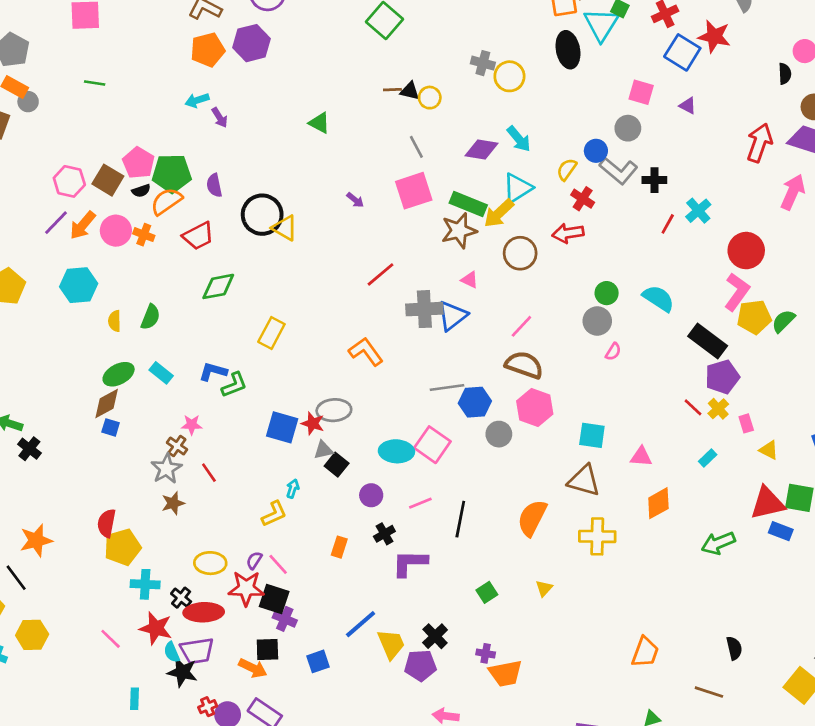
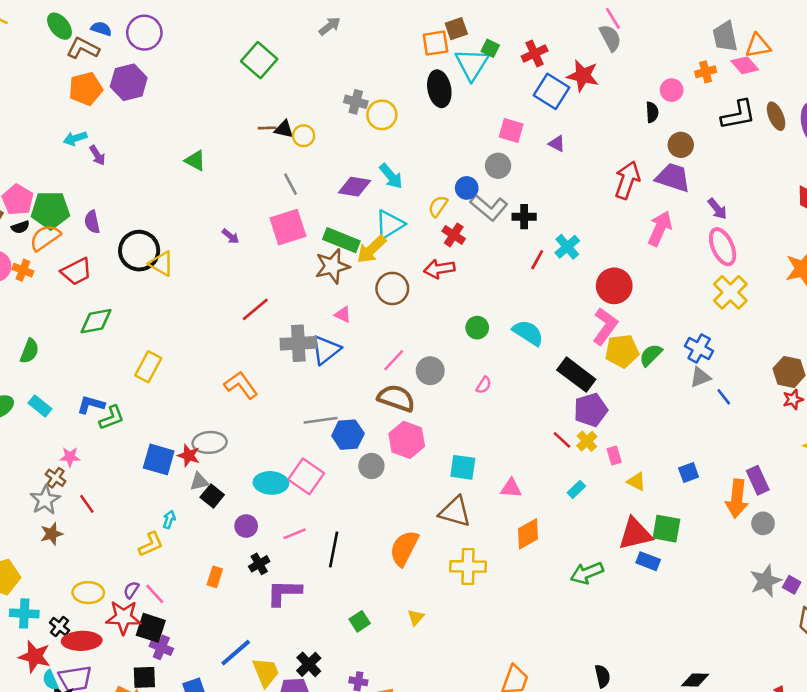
gray circle: (597, 321) -> (430, 371), moved

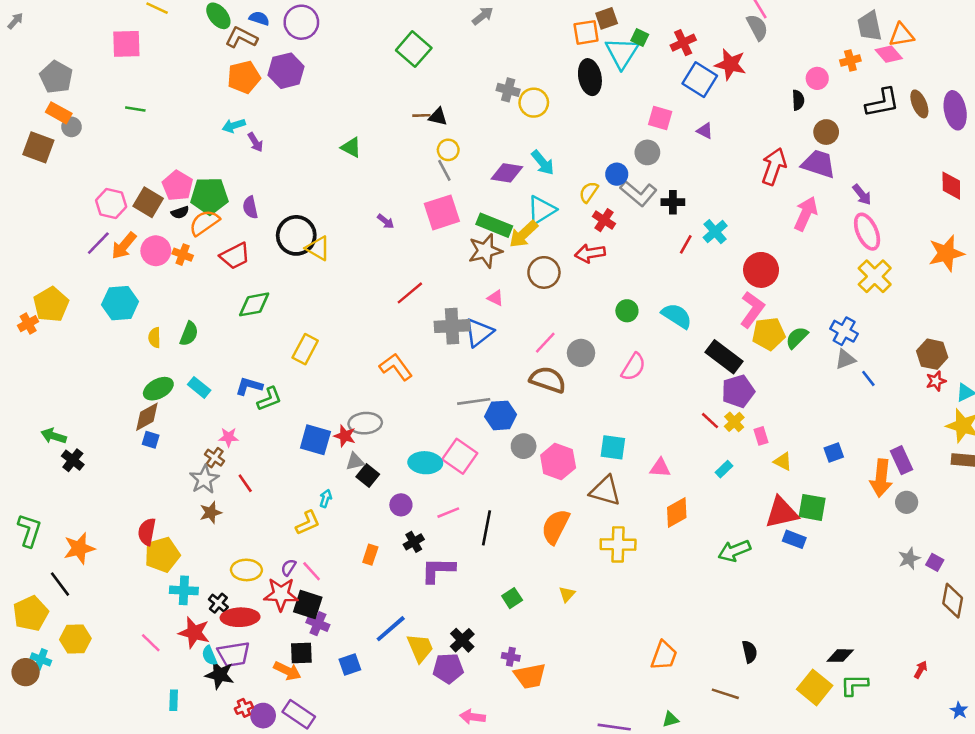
yellow circle: (304, 136) -> (448, 150), moved
pink semicircle: (484, 385) -> (633, 367), size x1.6
pink hexagon: (407, 440) -> (558, 461), moved
gray star: (766, 581) -> (909, 558), size x0.7

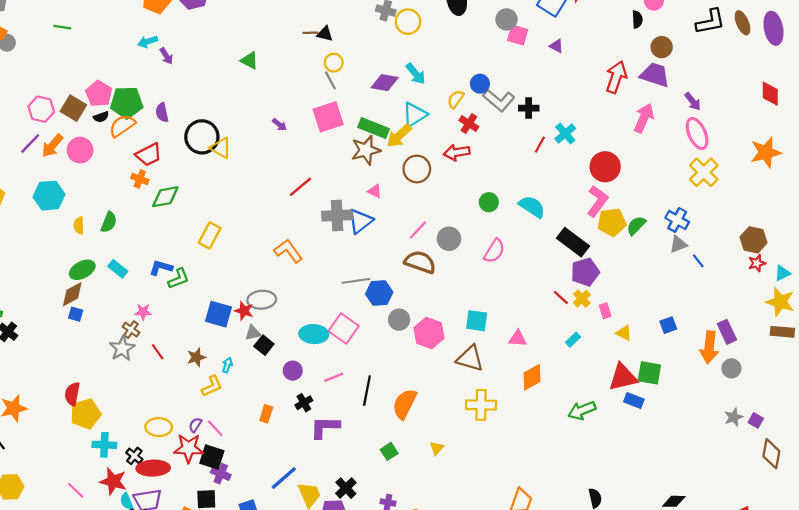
gray circle: (647, 152) -> (507, 19), moved
orange cross: (183, 255) -> (140, 179), moved
brown star: (211, 513) -> (196, 357), moved
orange semicircle: (555, 527) -> (405, 404), moved

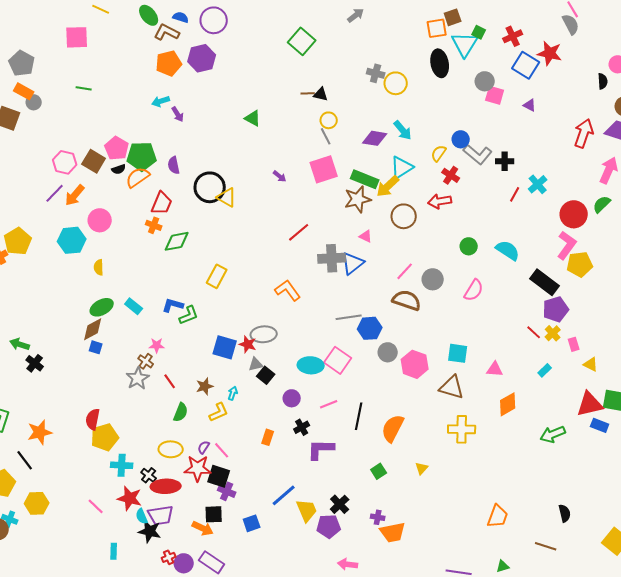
pink circle: (80, 150) -> (100, 220), moved
red trapezoid: (149, 155) -> (162, 203), turned -40
green semicircle: (109, 222) -> (181, 412), moved
green semicircle: (636, 225) -> (602, 204), moved

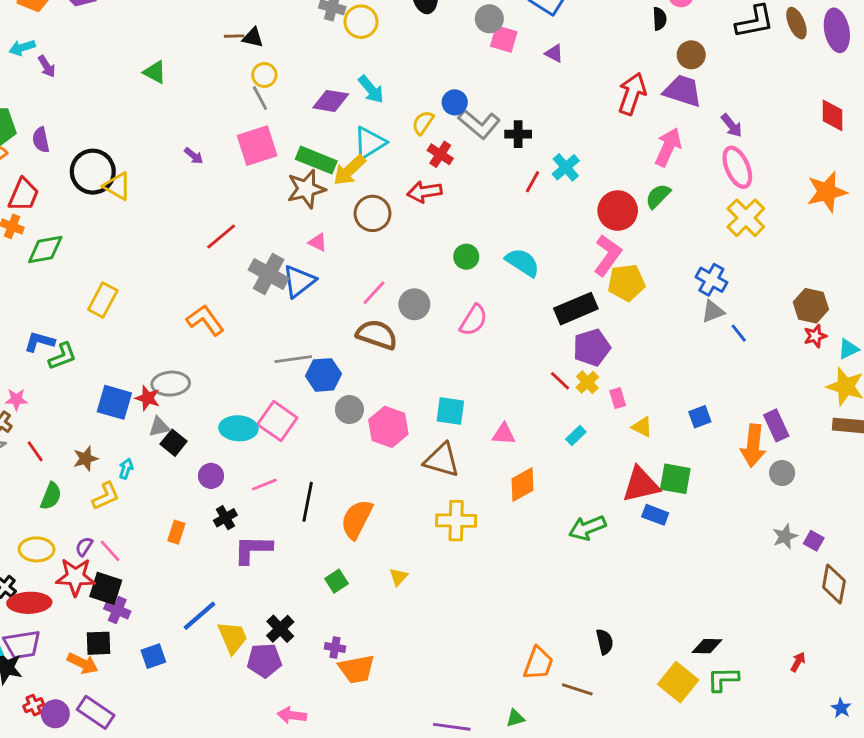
gray cross: (332, 258) -> (269, 274), turned 32
black rectangle: (545, 282) -> (576, 309), turned -60
orange trapezoid: (498, 516) -> (538, 663), moved

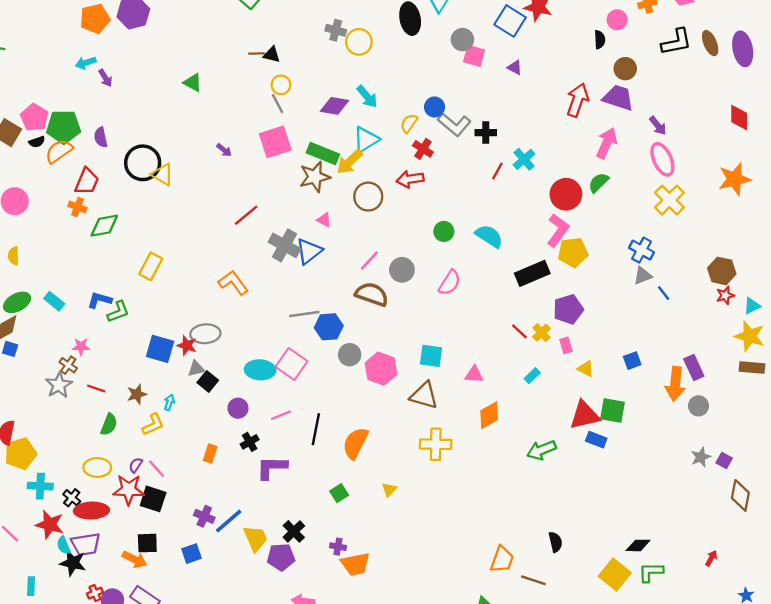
purple pentagon: (592, 348) -> (568, 309), moved
red line: (35, 451) -> (96, 388), turned -36
purple cross: (117, 610) -> (204, 516), moved

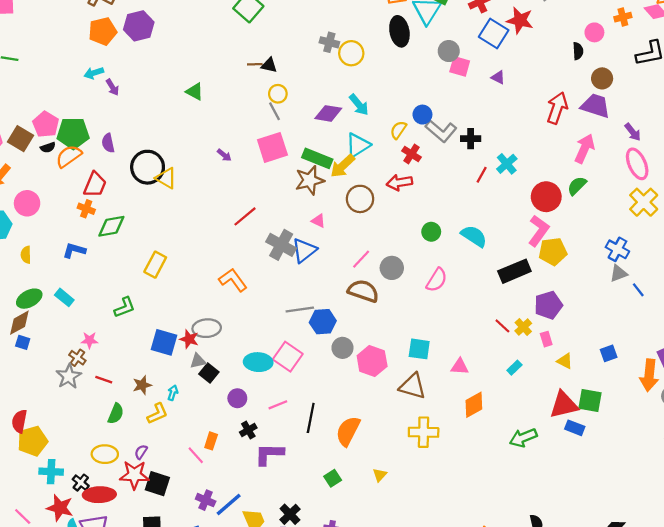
blue L-shape: (100, 300) -> (74, 250), moved
pink line: (157, 469) -> (196, 455), moved

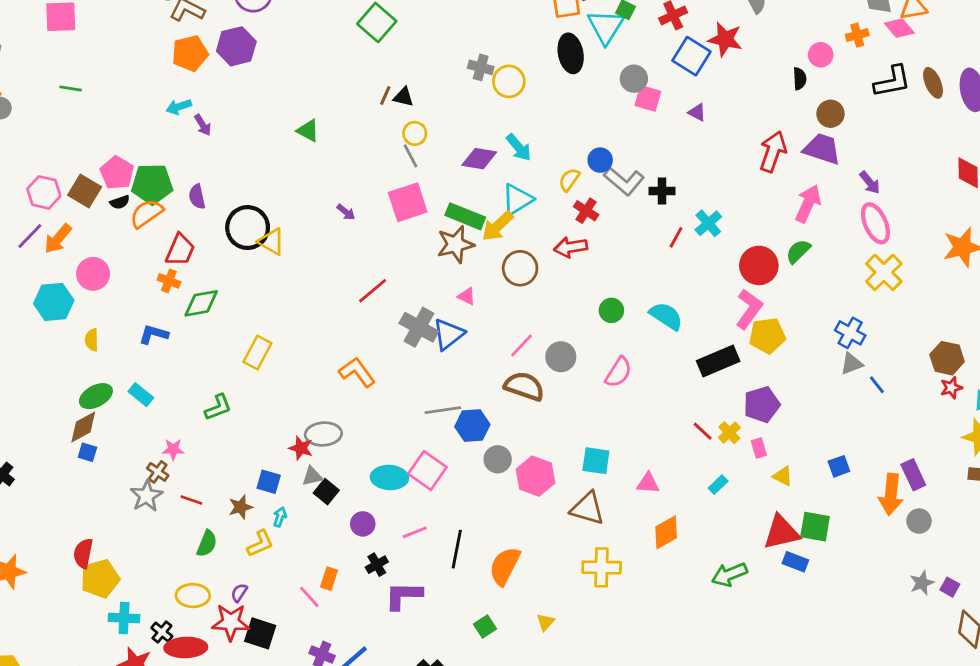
brown line: (255, 64) -> (385, 95), turned -64
blue square: (164, 342) -> (269, 482), moved, size x0.7

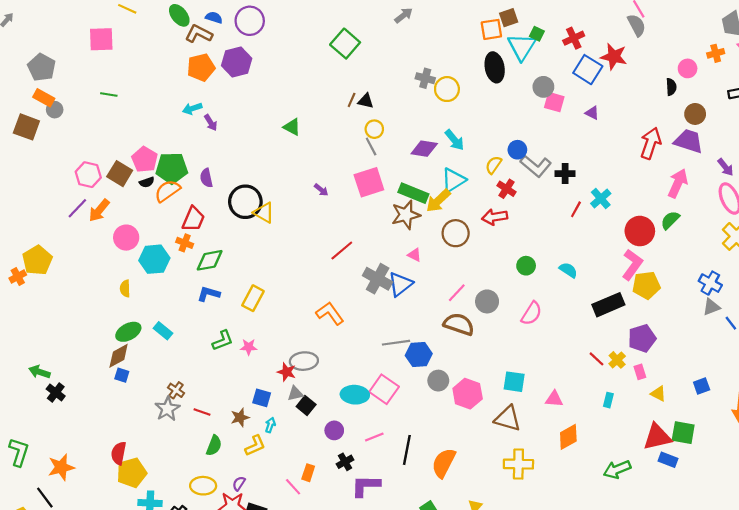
cyan hexagon: (54, 302) -> (154, 259), moved
cyan semicircle: (666, 316) -> (568, 270), size x0.7
blue L-shape: (153, 334) -> (209, 294), moved
pink star: (173, 449) -> (249, 347), moved
cyan rectangle: (718, 485) -> (608, 400), turned -32

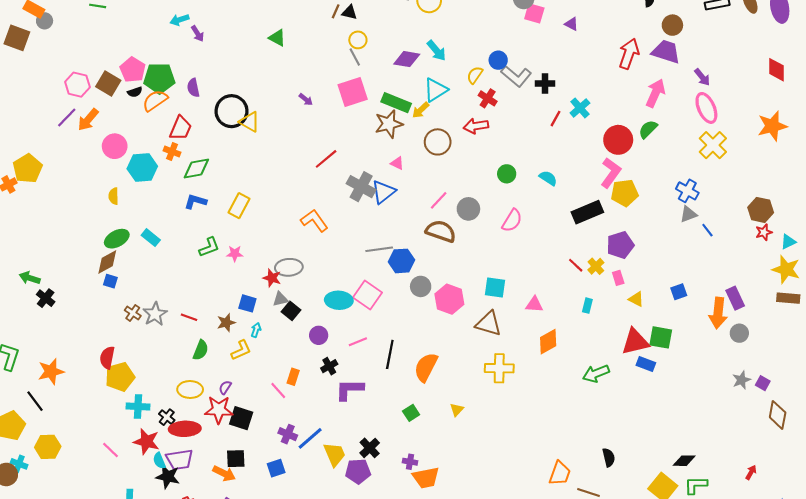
yellow arrow: (438, 201) -> (421, 110), size x0.7
brown cross: (176, 390) -> (133, 313), moved

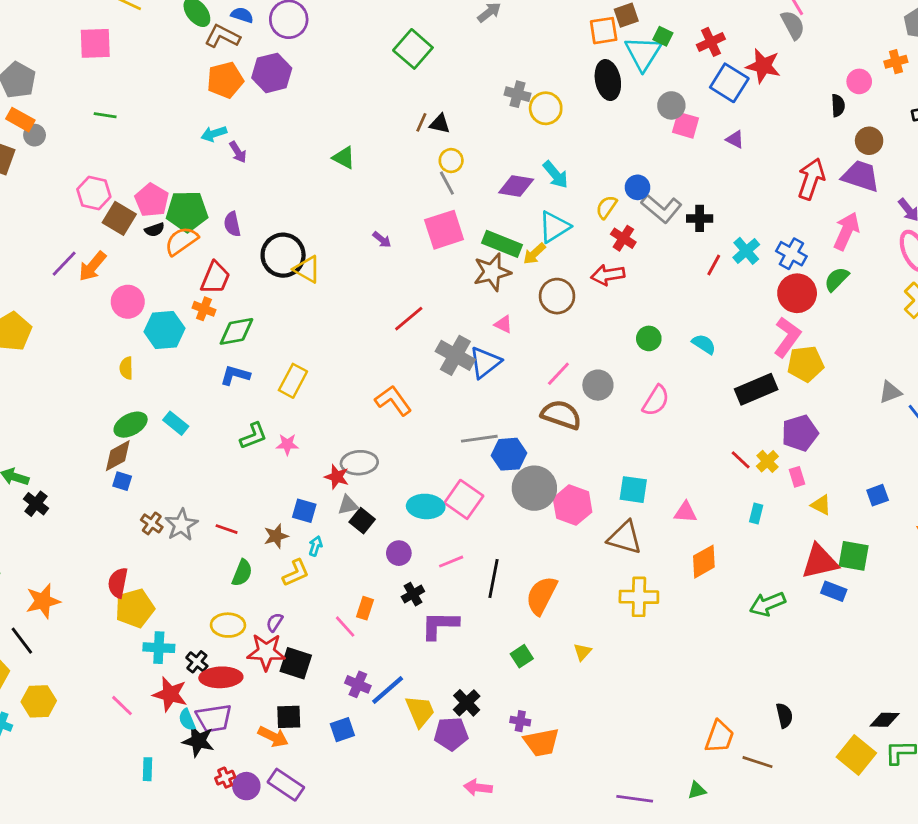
pink hexagon: (77, 85) -> (94, 193), moved
blue cross: (687, 191) -> (791, 254), moved
gray circle: (421, 286) -> (534, 488), size x1.6

